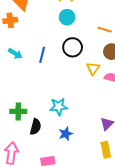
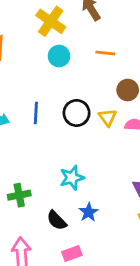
orange line: (105, 30) -> (105, 53), moved
black circle: (73, 47) -> (77, 113), moved
black semicircle: (36, 127) -> (57, 220), moved, turned 133

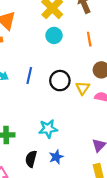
orange line: (105, 53) -> (89, 39), turned 64
black semicircle: (57, 220) -> (31, 159), turned 49

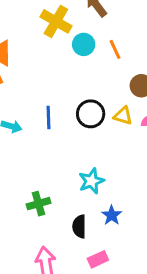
cyan circle: (54, 35) -> (84, 44), moved
yellow triangle: (83, 88) -> (123, 116), turned -32

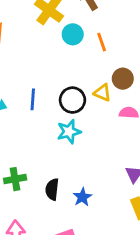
yellow triangle: (123, 116) -> (102, 93), moved
cyan star: (91, 181) -> (69, 132), moved
black semicircle: (79, 226) -> (52, 189), moved

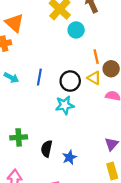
orange line: (102, 42) -> (96, 57), moved

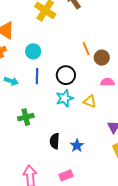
cyan circle: (76, 30) -> (33, 51), moved
yellow triangle: (94, 78) -> (90, 101), moved
green cross: (19, 137) -> (26, 117), moved

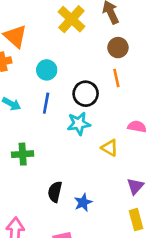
brown circle: (102, 58) -> (118, 48), moved
black circle: (66, 75) -> (86, 94), moved
cyan star: (65, 98) -> (79, 124), moved

